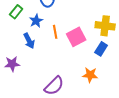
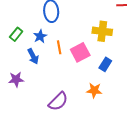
green rectangle: (16, 12) -> (16, 34), moved
yellow cross: (105, 26) -> (102, 31), moved

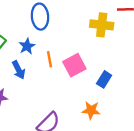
yellow cross: (102, 31) -> (102, 25), moved

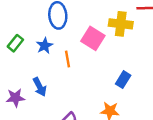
pink square: (74, 65) -> (93, 38), moved, turned -30
blue arrow: (19, 70) -> (40, 87), moved

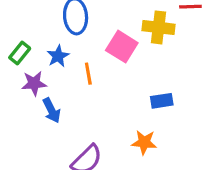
blue rectangle: (123, 80) -> (162, 101), turned 49
purple star: (15, 98) -> (34, 83), moved

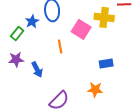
blue star: (58, 56) -> (32, 21), moved
purple star: (34, 83) -> (16, 60), moved

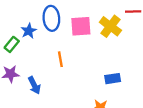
yellow cross: (104, 17) -> (110, 26), turned 30
pink square: (81, 29) -> (81, 26), moved, turned -36

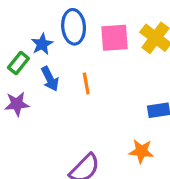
blue arrow: (34, 85) -> (50, 79), moved

